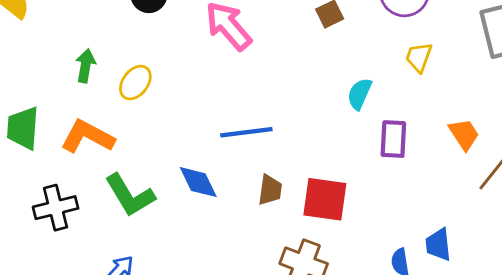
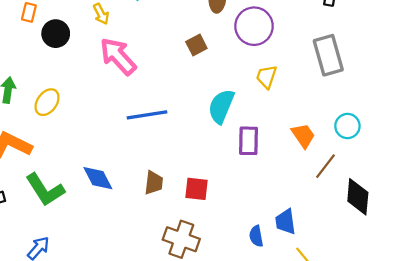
cyan semicircle: (360, 94) -> (221, 106), size x1.4
blue line: (246, 132) -> (147, 115), moved
red square: (325, 199) -> (196, 189), size x0.7

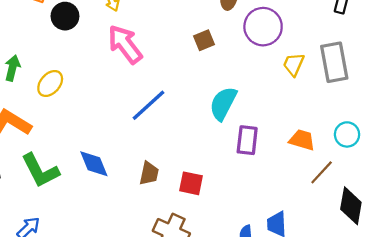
yellow trapezoid: (267, 77) -> (294, 64), moved
blue line: (147, 115) -> (148, 105), turned -39
orange trapezoid: (303, 136) -> (302, 140), turned -44

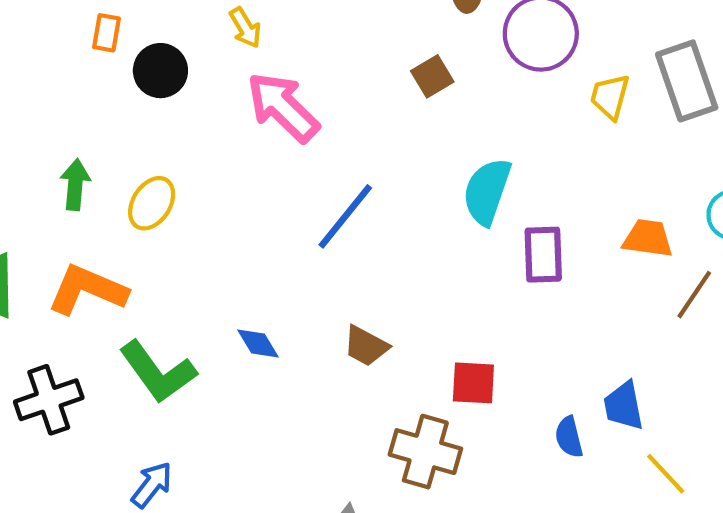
blue diamond: (94, 164) -> (258, 344), size x0.7
brown trapezoid: (149, 173) -> (366, 346), turned 115
red square: (191, 183) -> (473, 383), moved

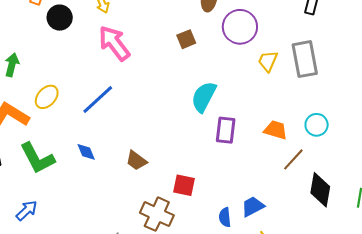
yellow ellipse: (152, 203) -> (47, 97), moved
blue line: (345, 216) -> (98, 100), moved
blue trapezoid: (624, 406) -> (253, 207), turned 65

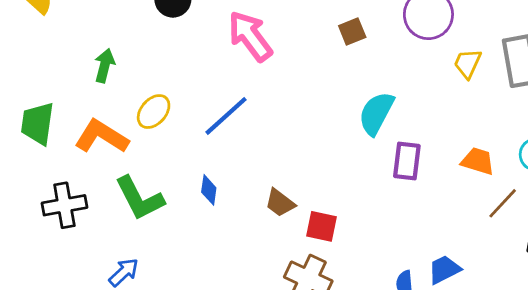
blue diamond: (86, 152) -> (209, 190), turned 30
red square: (184, 185) -> (322, 226), moved

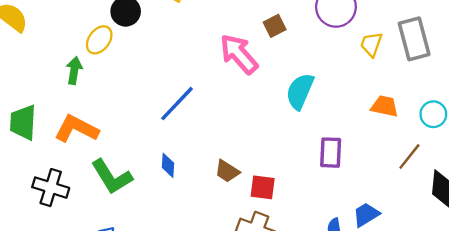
pink arrow: (250, 36) -> (239, 54), moved
yellow ellipse: (154, 112) -> (99, 40), moved
purple rectangle: (407, 161) -> (331, 153), moved
orange trapezoid: (478, 161) -> (385, 106), moved
black cross: (64, 205) -> (51, 188), turned 32

